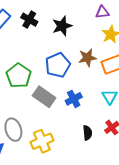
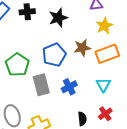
black cross: (29, 20) -> (27, 12), turned -35
gray rectangle: (44, 97) -> (41, 85), turned 40

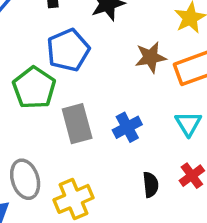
blue pentagon: (54, 55) -> (68, 50), moved

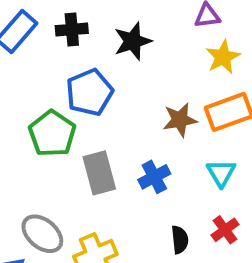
brown star: (151, 57) -> (180, 120), moved
gray ellipse: (25, 179) -> (42, 234), turned -33

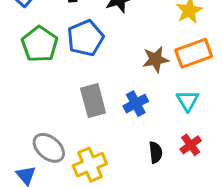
green pentagon: (52, 134) -> (40, 44), moved

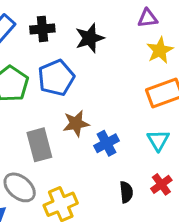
brown star: (156, 59) -> (76, 123), moved
gray rectangle: (93, 101) -> (39, 145), moved

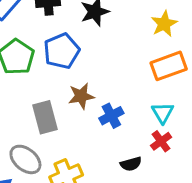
red cross: (161, 184) -> (161, 141), moved
black semicircle: (126, 192) -> (131, 164), turned 80

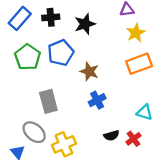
brown star: (81, 96) -> (89, 71), moved, turned 30
cyan triangle: (163, 113) -> (145, 112), moved, turned -42
red cross: (161, 141) -> (134, 139), moved

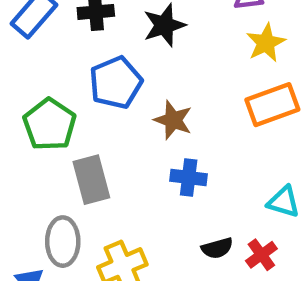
green pentagon: (28, 57) -> (49, 125), moved
blue cross: (97, 100) -> (189, 177), turned 35
gray ellipse: (34, 132) -> (63, 242), turned 50

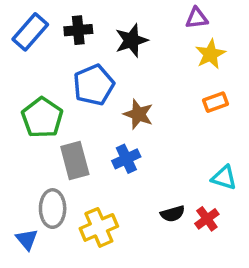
orange rectangle: (272, 105) -> (216, 102), size x0.6
blue cross: (189, 177) -> (126, 159), moved, turned -32

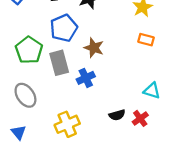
orange rectangle: (216, 102) -> (146, 40), turned 35
gray rectangle: (75, 161) -> (59, 63), moved
gray ellipse: (53, 209) -> (25, 95), moved, turned -35

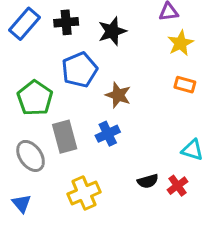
gray rectangle: (59, 63) -> (65, 137), moved

